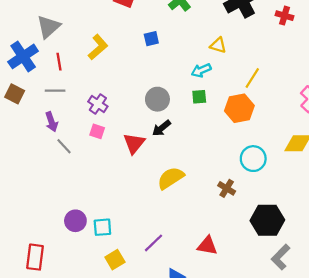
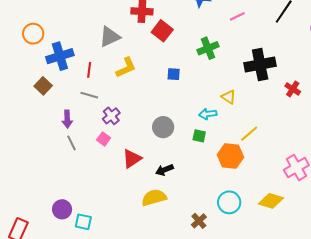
gray triangle: (49, 27) -> (110, 37), moved
gray line: (55, 91) -> (89, 95), moved
black arrow: (161, 128) -> (164, 170), moved

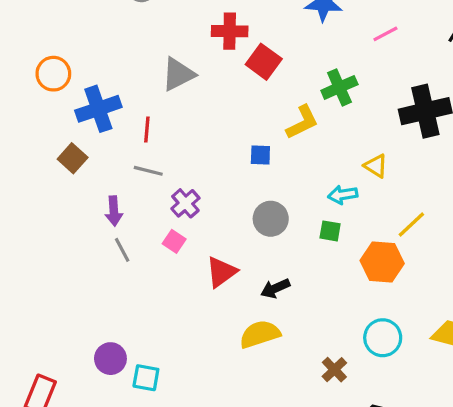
yellow L-shape: (126, 68) -> (302, 122), moved
blue square: (174, 74) -> (260, 155), moved

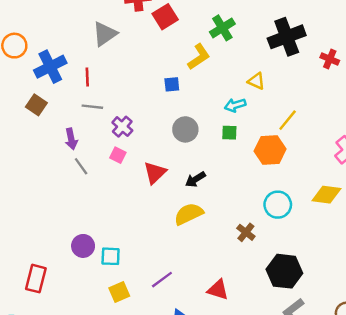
red square: (264, 62) -> (165, 17), turned 30

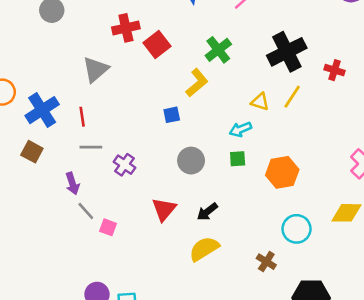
yellow line: (288, 120) -> (292, 97), moved
pink square: (118, 155) -> (108, 227), moved

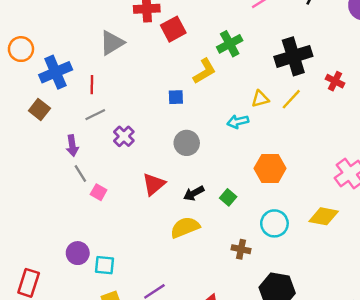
yellow triangle: (260, 102) -> (260, 99), turned -42
gray line: (91, 147) -> (95, 115), turned -36
green square: (238, 159) -> (228, 197), moved, turned 35
brown cross: (266, 262) -> (241, 249), turned -30

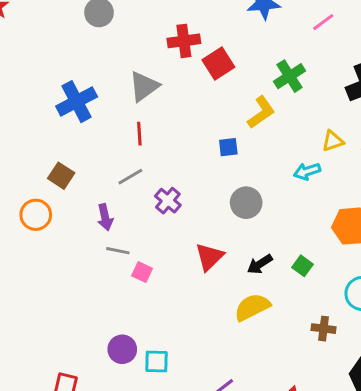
orange circle: (21, 49) -> (36, 215), moved
blue cross: (56, 72) -> (77, 102), moved
red line: (92, 85) -> (139, 134), moved
gray line: (80, 173) -> (118, 251), turned -42

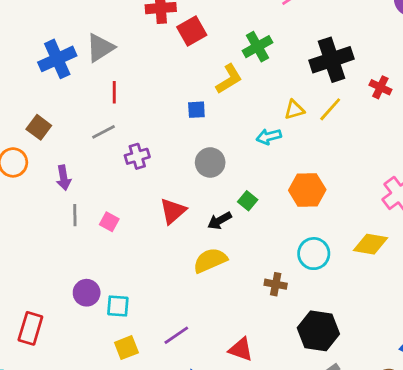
gray triangle: (144, 86) -> (100, 48), moved
purple cross: (168, 201) -> (137, 156), turned 30
purple arrow: (105, 217) -> (64, 178), moved
gray line: (118, 251) -> (75, 215), moved, turned 75
green square: (303, 266) -> (248, 201), moved

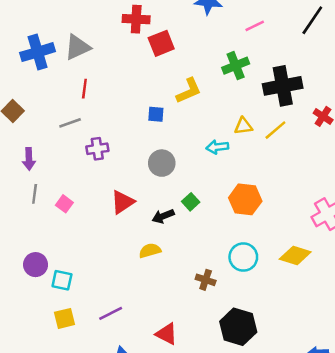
green cross: (257, 47) -> (236, 66), moved
yellow semicircle: (210, 260) -> (150, 251), size x0.7

